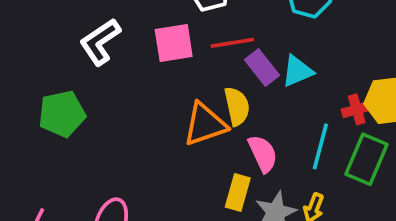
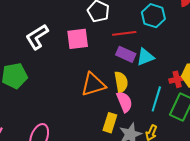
red line: (232, 43) -> (124, 33), moved
purple rectangle: (262, 68) -> (126, 54), turned -30
yellow semicircle: (237, 106) -> (121, 82), moved

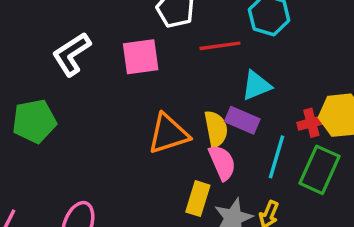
purple rectangle: (126, 54) -> (242, 120), moved

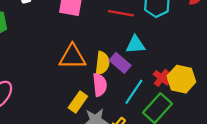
red cross: (311, 123) -> (162, 78), turned 35

